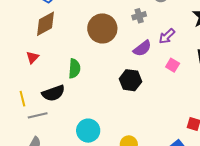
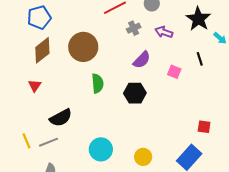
brown circle: (102, 28) -> (83, 47), moved
purple arrow: (167, 36) -> (164, 32), moved, turned 72
green semicircle: (74, 68) -> (98, 83), moved
yellow line: (22, 99) -> (26, 141), moved

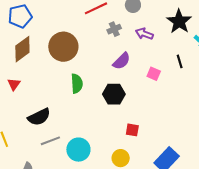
red square: (204, 127) -> (132, 130), moved
gray line: (49, 142) -> (50, 141), moved

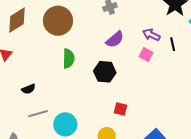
purple arrow: (144, 34) -> (151, 35), moved
black semicircle: (39, 117) -> (29, 89), size x0.6

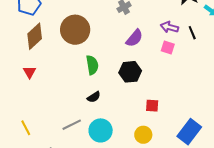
black semicircle: (29, 89) -> (94, 97), moved

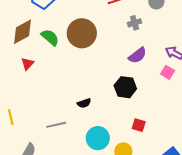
brown diamond: (35, 36) -> (22, 32), moved
green semicircle: (92, 65) -> (50, 37), moved, turned -54
cyan circle: (101, 130) -> (98, 138), moved

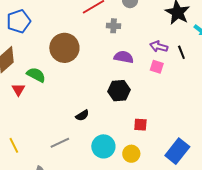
gray cross: (135, 23) -> (114, 26), turned 32
green semicircle: (50, 37) -> (36, 75), moved
purple semicircle: (137, 55) -> (124, 57), turned -120

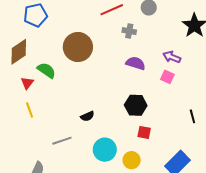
black line: (181, 52) -> (192, 116), moved
black hexagon: (119, 91) -> (136, 105), moved
yellow line: (14, 145) -> (30, 110), moved

